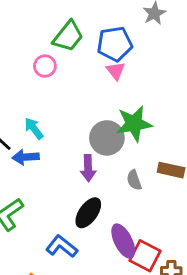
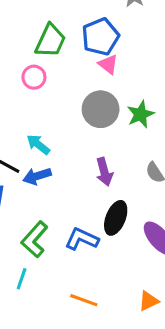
green star: (134, 124) -> (141, 114), size x0.7
gray circle: (107, 138) -> (101, 109), moved
blue L-shape: (62, 246) -> (82, 239), moved

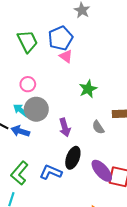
green trapezoid: (50, 41) -> (27, 41), turned -50
pink circle: (34, 77) -> (28, 84), moved
gray circle: (101, 109) -> (36, 109), moved
blue arrow: (37, 176) -> (20, 131), turned 36

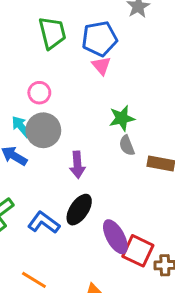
gray semicircle: (98, 127) -> (127, 145), moved

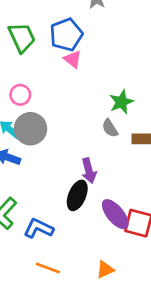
green star: (122, 118) -> (121, 102), moved
purple arrow: (77, 165) -> (89, 171), moved
blue L-shape: (44, 223) -> (38, 228), moved

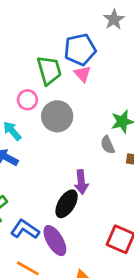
green trapezoid: (22, 37) -> (49, 70), moved
gray circle: (30, 129) -> (57, 116), moved
purple ellipse: (115, 214) -> (55, 241), moved

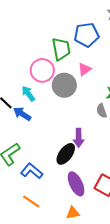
pink triangle: (83, 74) -> (85, 69), moved, turned 32
pink circle: (27, 100) -> (42, 70), size x1.5
purple ellipse: (55, 241) -> (76, 184), moved

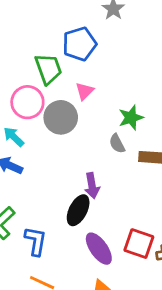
blue L-shape: (32, 171) -> (36, 241), turned 70

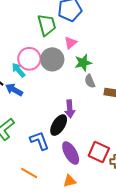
pink circle: (27, 102) -> (29, 59), moved
green star: (131, 118) -> (83, 63), moved
blue L-shape: (36, 241) -> (39, 141), moved, turned -35

